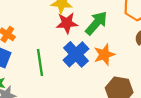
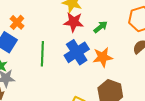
green arrow: (96, 23) -> (101, 27), size x0.6

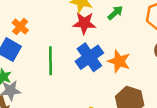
green arrow: (101, 27) -> (115, 13), moved
orange star: (103, 57) -> (119, 61), turned 30

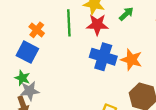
blue cross: (89, 57) -> (103, 57), turned -35
green line: (51, 61) -> (69, 23), moved

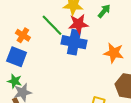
green line: (69, 23) -> (52, 25), turned -35
blue cross: (103, 57) -> (74, 42), moved

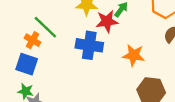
red star: (78, 24) -> (107, 21), moved
green line: (52, 25) -> (45, 27), moved

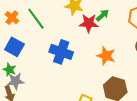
orange cross: (33, 40) -> (12, 18), moved
blue cross: (89, 45) -> (61, 52), moved

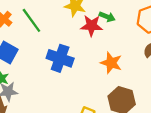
green arrow: (102, 15) -> (107, 17), turned 64

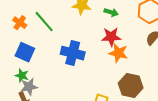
red star: (92, 26) -> (111, 37), moved

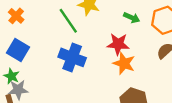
green arrow: (111, 12) -> (132, 18), moved
green line: (44, 22) -> (68, 21), moved

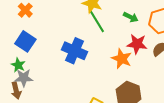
green line: (68, 21) -> (97, 21), moved
red star: (118, 44) -> (137, 44), moved

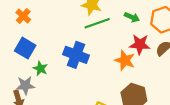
green line: (97, 21) -> (97, 23), turned -75
green star: (18, 65) -> (40, 68), moved

